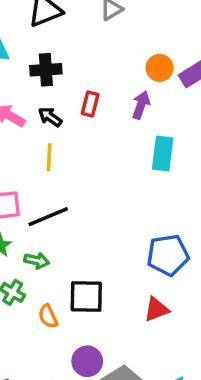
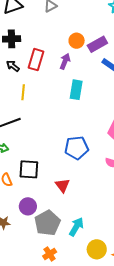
red rectangle: (90, 104) -> (36, 60), size x1.5
yellow line: (49, 157) -> (23, 92), moved
red triangle: (156, 309) -> (62, 185), moved, turned -49

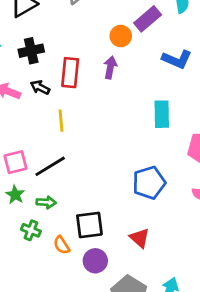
purple rectangle: (97, 44) -> (148, 19), moved
cyan rectangle: (76, 90) -> (162, 114), moved
purple circle: (28, 206) -> (95, 261), moved

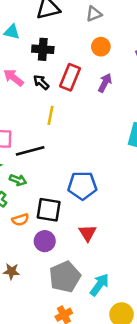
orange circle: (121, 36) -> (101, 47), moved
blue pentagon: (149, 183) -> (82, 186), moved
orange semicircle: (62, 245) -> (20, 220), turned -91

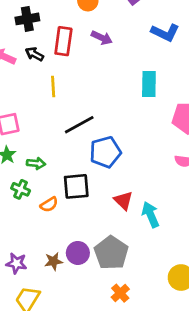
purple arrow: (105, 83) -> (102, 38), turned 102
black line: (30, 151) -> (79, 125), moved
purple circle: (45, 241) -> (78, 253), moved
cyan arrow: (99, 285) -> (151, 215), moved, turned -45

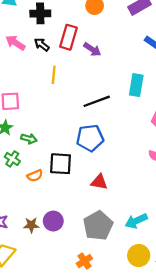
purple arrow: (102, 38) -> (92, 49), moved
black line: (79, 125) -> (97, 101), moved
red triangle: (123, 201) -> (99, 182), turned -42
cyan arrow: (151, 215) -> (136, 221), moved, turned -100
gray pentagon: (111, 253) -> (98, 226), moved

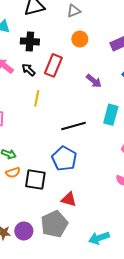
purple arrow: (92, 49) -> (94, 81), moved
blue pentagon: (90, 138) -> (64, 159), turned 30
orange semicircle: (35, 176) -> (13, 173), moved
gray pentagon: (98, 226) -> (54, 224), moved

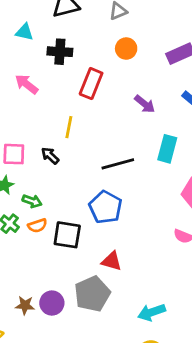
black arrow: (29, 70) -> (50, 156), moved

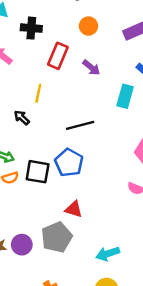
purple arrow: (145, 104) -> (91, 68), moved
cyan rectangle: (167, 149) -> (125, 96), moved
black square: (67, 235) -> (38, 172), moved

